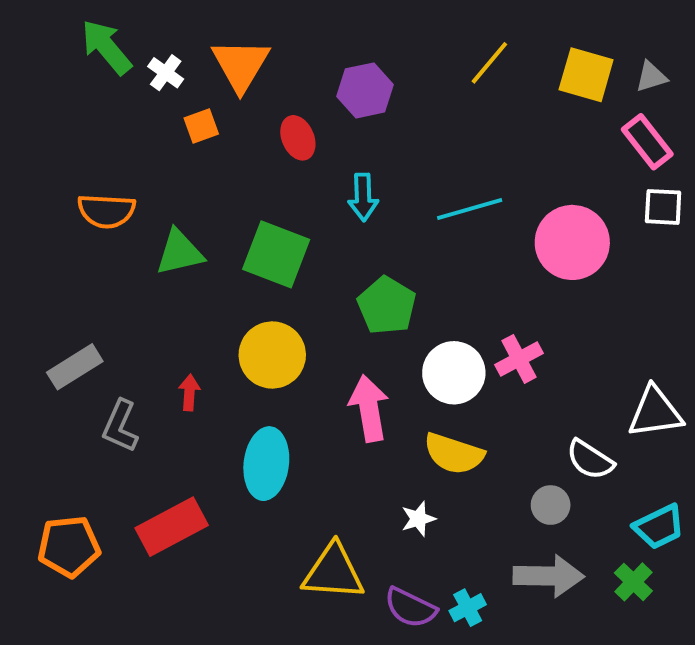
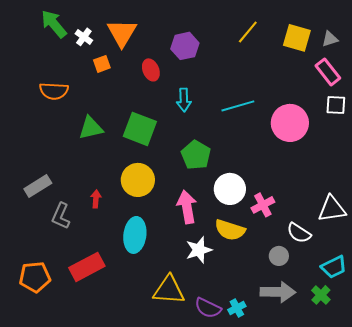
orange semicircle: (106, 211) -> (54, 91), moved
pink cross: (519, 359) -> (263, 205), moved
white star: (418, 519) -> (199, 250), moved, size x1.5

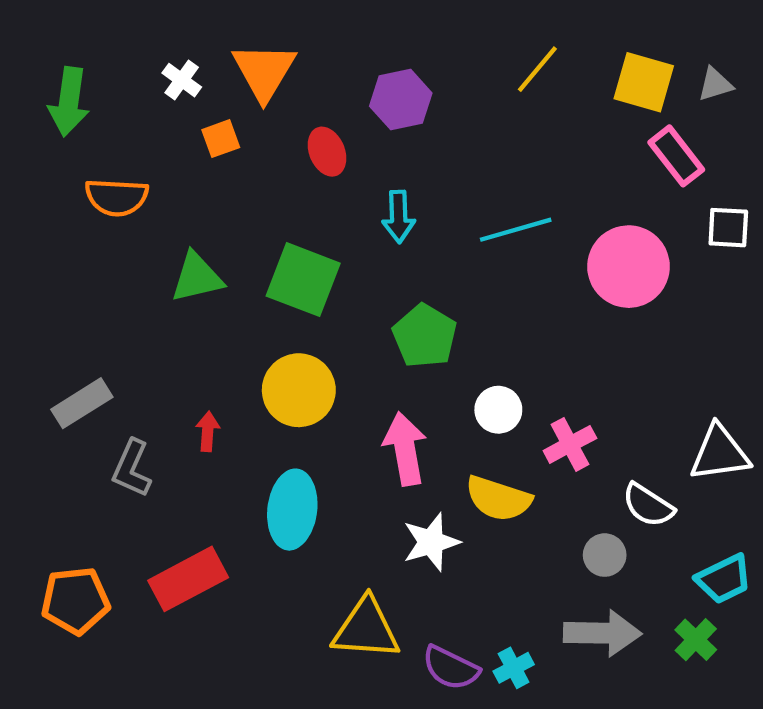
green arrow: (54, 24) -> (69, 102), moved, turned -132
pink rectangle: (328, 72) -> (676, 156), moved
white circle: (230, 189) -> (498, 410), size x0.7

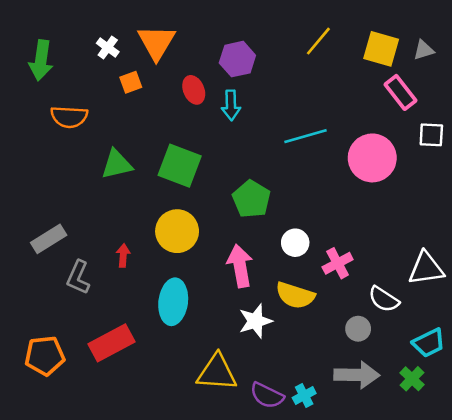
cyan arrow: (399, 217) -> (231, 105), moved

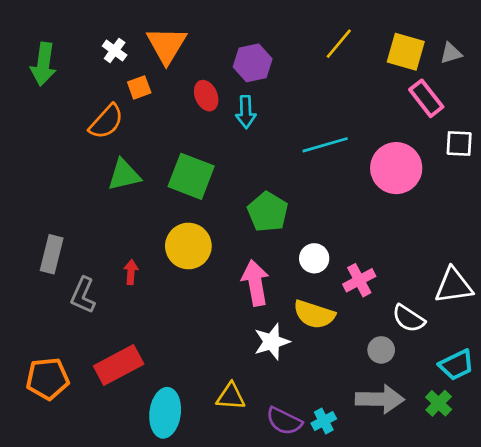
orange semicircle: (69, 117) -> (106, 122), moved, turned -51
gray rectangle: (49, 239) -> (52, 254), turned -44
cyan ellipse: (173, 302) -> (165, 413), moved
yellow triangle: (217, 372) -> (231, 396), size x0.7

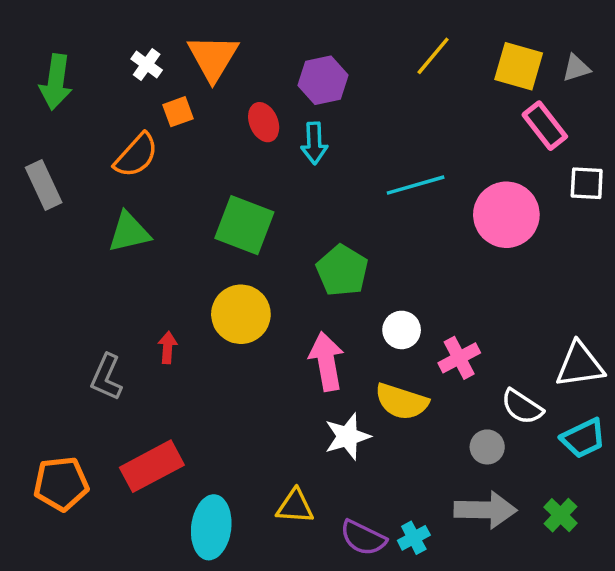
green triangle: (124, 175) -> (129, 232), moved
gray rectangle: (52, 254) -> (44, 185), moved, turned -39
cyan trapezoid: (456, 365) -> (583, 438), moved

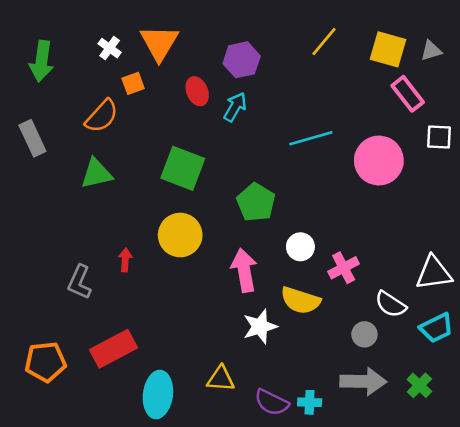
cyan arrow: (314, 143) -> (235, 107), turned -148
cyan cross: (414, 538) -> (310, 402), turned 30

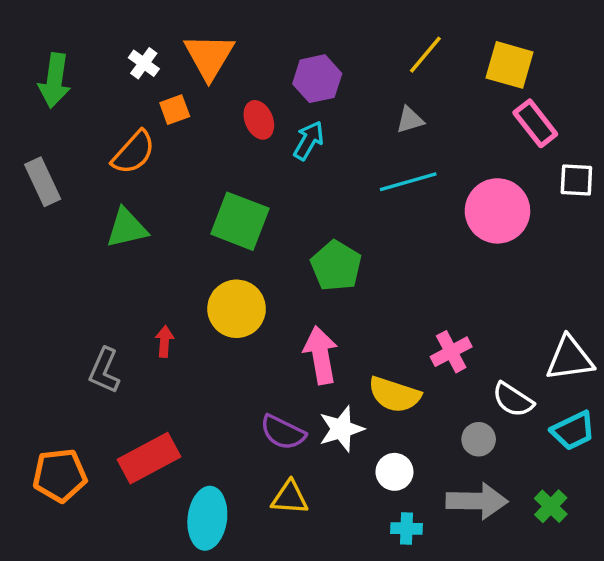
gray triangle: (431, 51) -> (410, 120), moved
white circle: (300, 247) -> (394, 472), moved
purple semicircle: (272, 402) -> (283, 432), moved

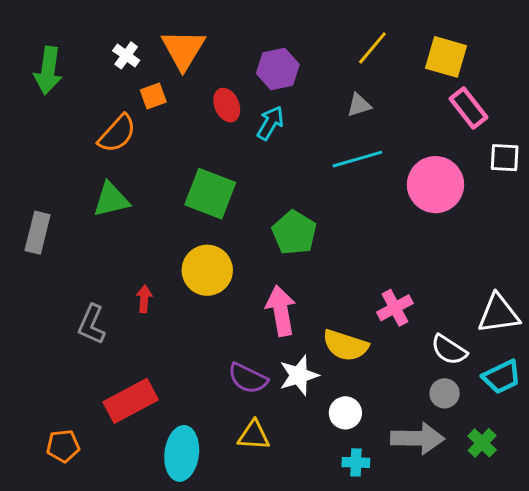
gray rectangle: (43, 182) -> (38, 233), moved, turned 39
gray circle: (479, 439) -> (445, 393), moved
orange pentagon: (60, 475) -> (63, 446), moved, size x0.7

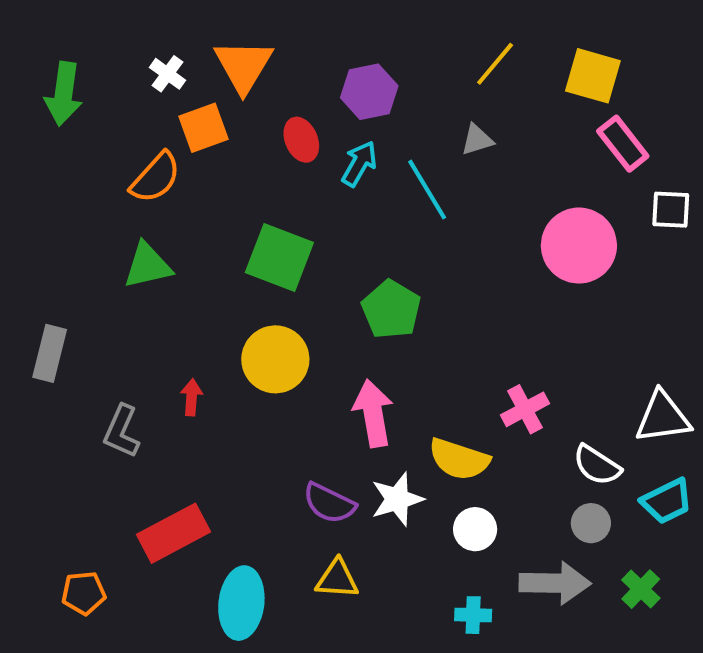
orange square: (153, 96) -> (203, 128), size x1.4
cyan line: (357, 159) -> (427, 190), moved, turned 75
gray rectangle: (38, 233) -> (50, 353), moved
white circle: (345, 413) -> (475, 529), moved

